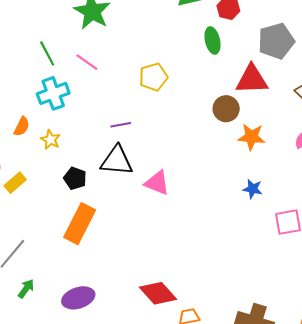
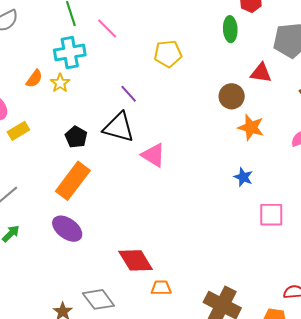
red triangle: (252, 79) -> (261, 73), size x0.7
purple line: (121, 125) -> (129, 94), turned 48
yellow star: (51, 140) -> (60, 83), moved
purple ellipse: (78, 298) -> (67, 229), moved, turned 44

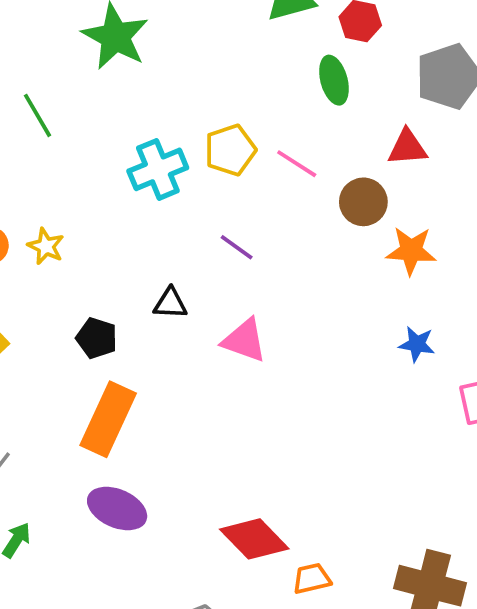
pink line: (107, 28) -> (297, 164), moved
cyan cross: (70, 53) -> (158, 169), moved
purple line: (129, 94) -> (237, 247), moved
black triangle: (119, 127) -> (170, 303), size x0.6

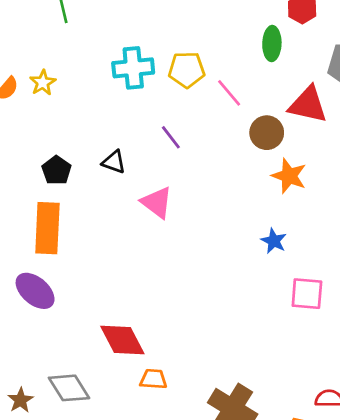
red triangle: (407, 147) -> (308, 105), size x1.4
yellow star: (46, 246) -> (43, 83), moved
orange rectangle: (108, 419) -> (47, 228), turned -39

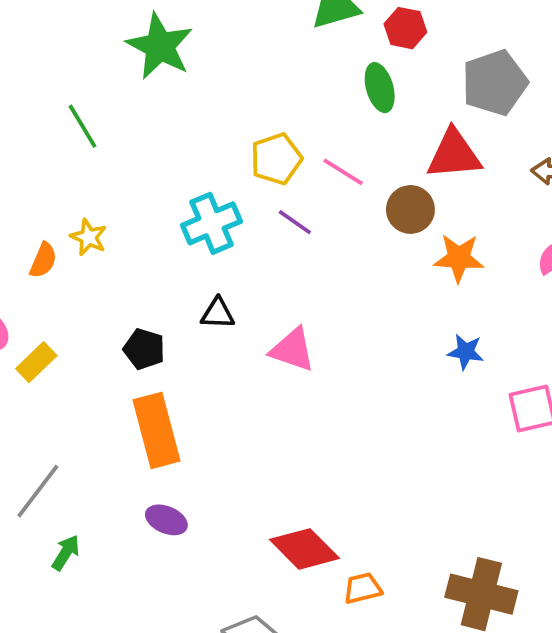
cyan cross: (133, 68) -> (212, 223), moved
purple line: (171, 137) -> (295, 222), moved
purple ellipse: (35, 291) -> (166, 520), size x0.7

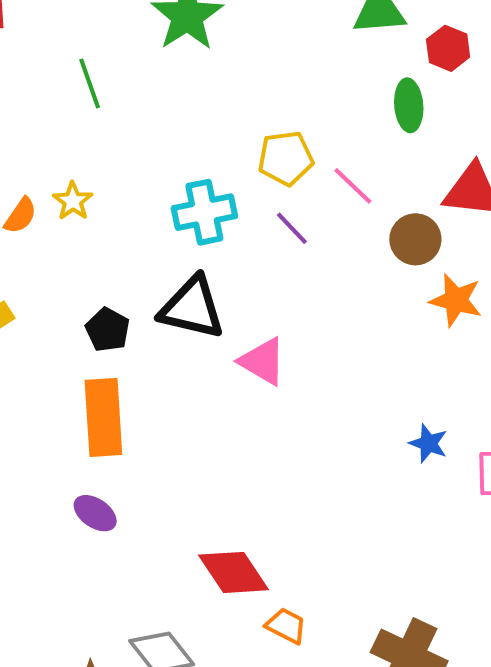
black triangle: (218, 313) -> (192, 308), size x1.8
blue star: (466, 352) -> (428, 443), moved
orange trapezoid: (363, 588) -> (286, 626), turned 30

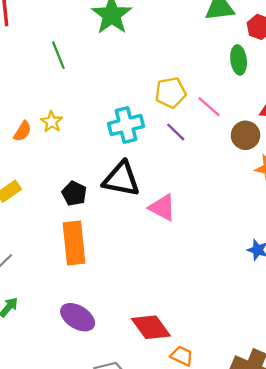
purple ellipse: (95, 513) -> (78, 317), moved, size x1.4

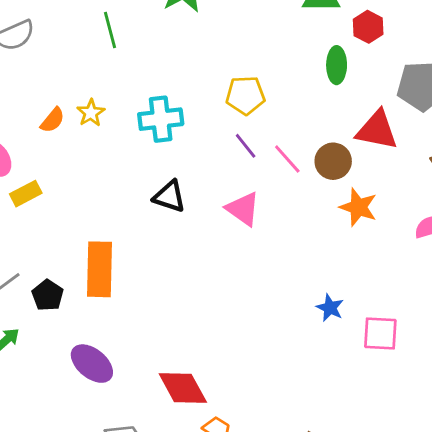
pink line: (209, 107) -> (287, 159), moved
cyan cross: (126, 125) -> (161, 119), moved
black triangle: (121, 179) -> (169, 196), size x0.7
black pentagon: (74, 193) -> (48, 295), moved
pink triangle: (162, 208) -> (243, 209), moved

